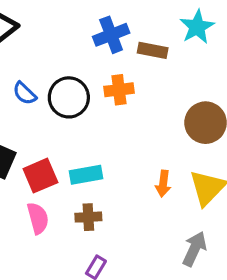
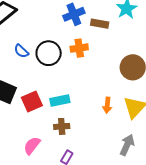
pink semicircle: (38, 218) -> (32, 146), moved, turned -126

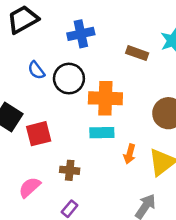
blue cross: (74, 14) -> (81, 34), moved
orange cross: (79, 48) -> (105, 98), moved, size x1.5
cyan rectangle: (60, 101) -> (102, 133), moved

